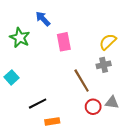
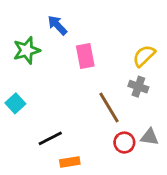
green star: (20, 38) -> (27, 50), turned 30
gray cross: (104, 65) -> (138, 87), turned 32

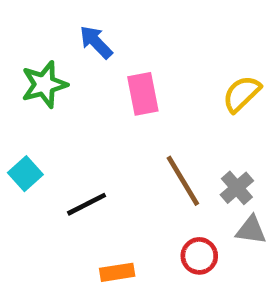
gray cross: (138, 87) -> (237, 188), moved, turned 30
black line: (50, 138) -> (87, 204), moved
red circle: (124, 143) -> (199, 256), moved

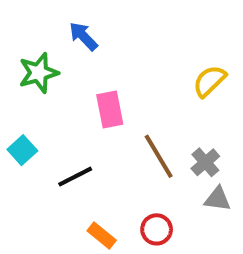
pink rectangle: (143, 94) -> (110, 109), moved
red circle: (199, 256) -> (157, 229), moved
orange rectangle: (117, 272) -> (102, 236), turned 48

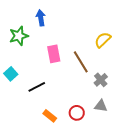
blue arrow: (83, 36) -> (41, 18), turned 35
brown line: (159, 156) -> (81, 62), moved
gray triangle: (218, 199) -> (101, 106), moved

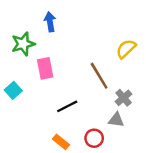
pink rectangle: (54, 54) -> (45, 68), moved
black line: (37, 87) -> (67, 106), moved
gray triangle: (101, 106) -> (116, 120), moved

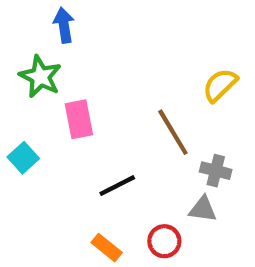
blue arrow: (50, 22) -> (64, 25), moved
green star: (23, 44) -> (40, 77), turned -30
gray cross: (124, 98) -> (216, 171), turned -35

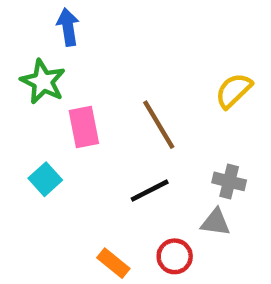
brown line: (173, 132) -> (159, 125), moved
cyan square: (23, 158) -> (45, 179), moved
black line: (117, 186) -> (150, 191), moved

